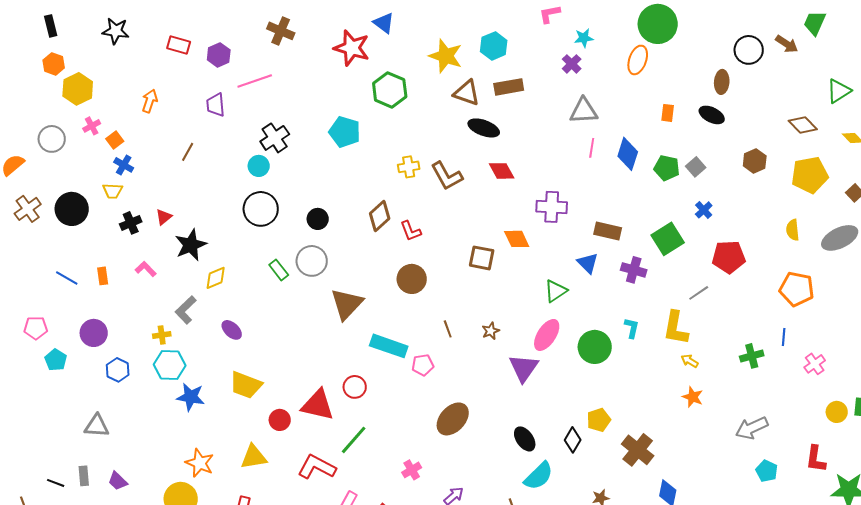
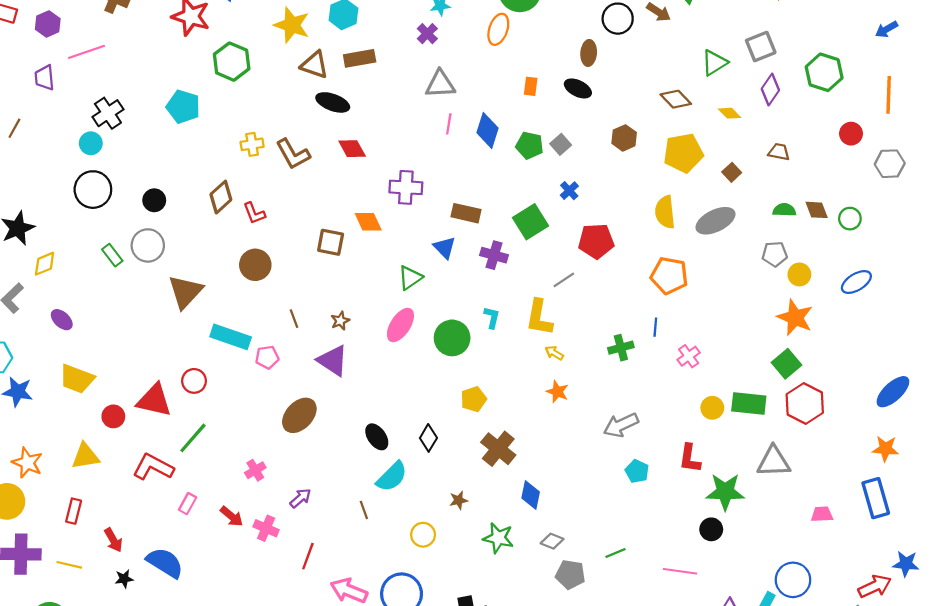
yellow semicircle: (793, 230) -> (665, 212), size x1.4
purple triangle: (524, 368) -> (333, 361), moved, turned -32
yellow pentagon: (599, 420) -> (474, 399), moved

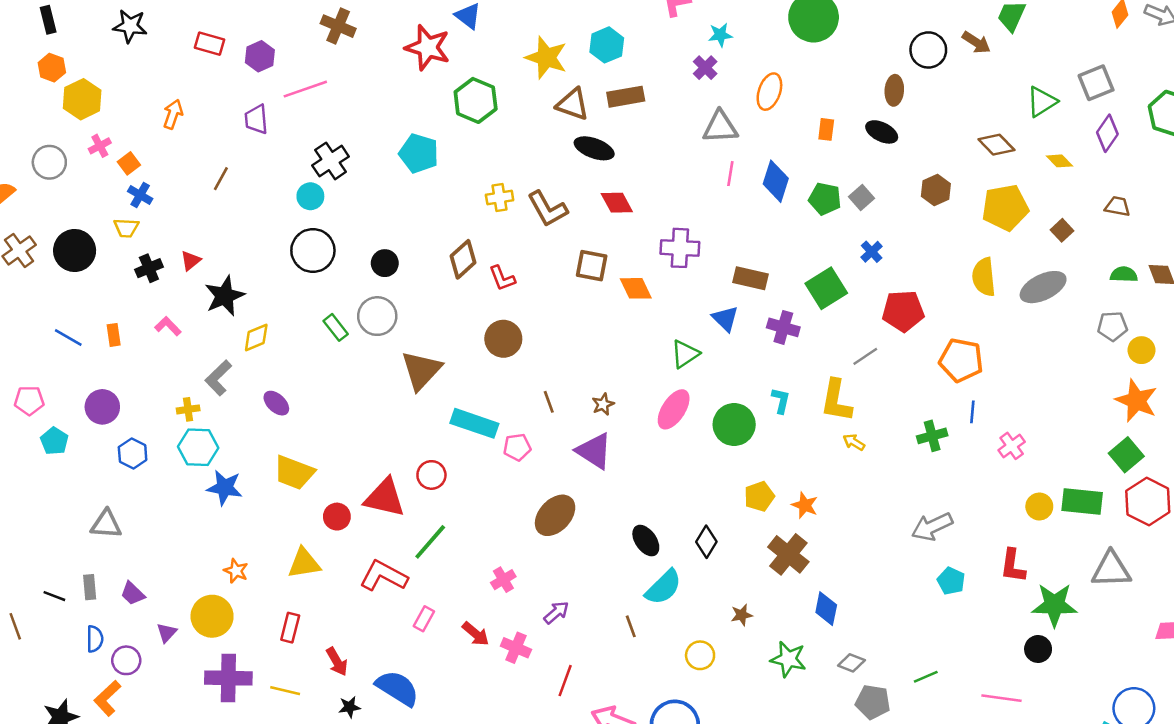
orange ellipse: (498, 29) -> (769, 92), moved
brown square: (331, 242) -> (592, 266), moved
orange pentagon: (669, 276) -> (961, 360), moved
orange star: (557, 392) -> (805, 505), moved
orange star: (27, 463) -> (236, 571), size x0.7

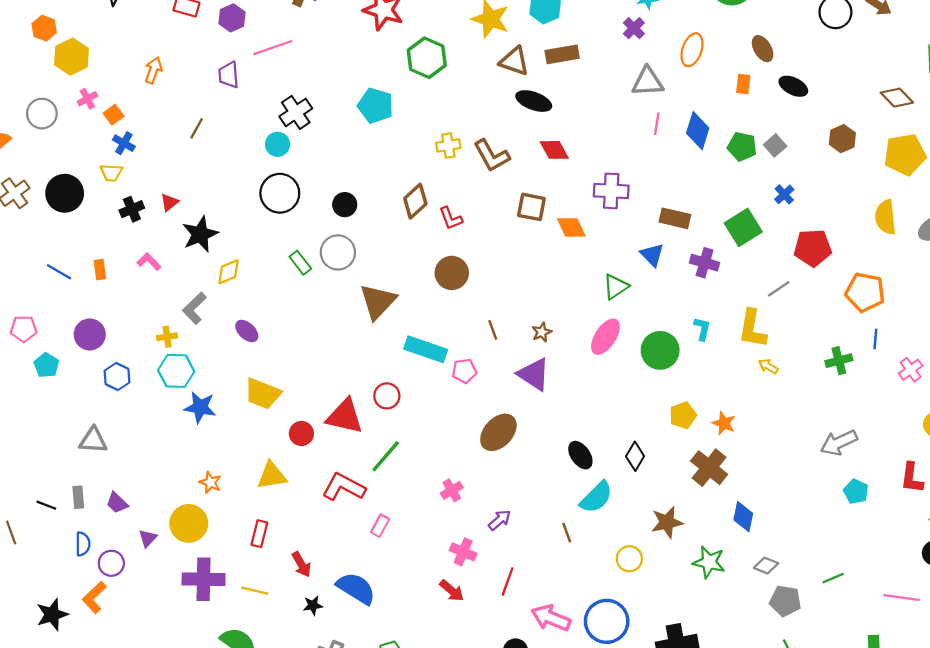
brown ellipse: (894, 90) -> (763, 49), moved, turned -35
brown star: (742, 615) -> (667, 522), size x1.6
red arrow: (476, 634) -> (452, 591), moved

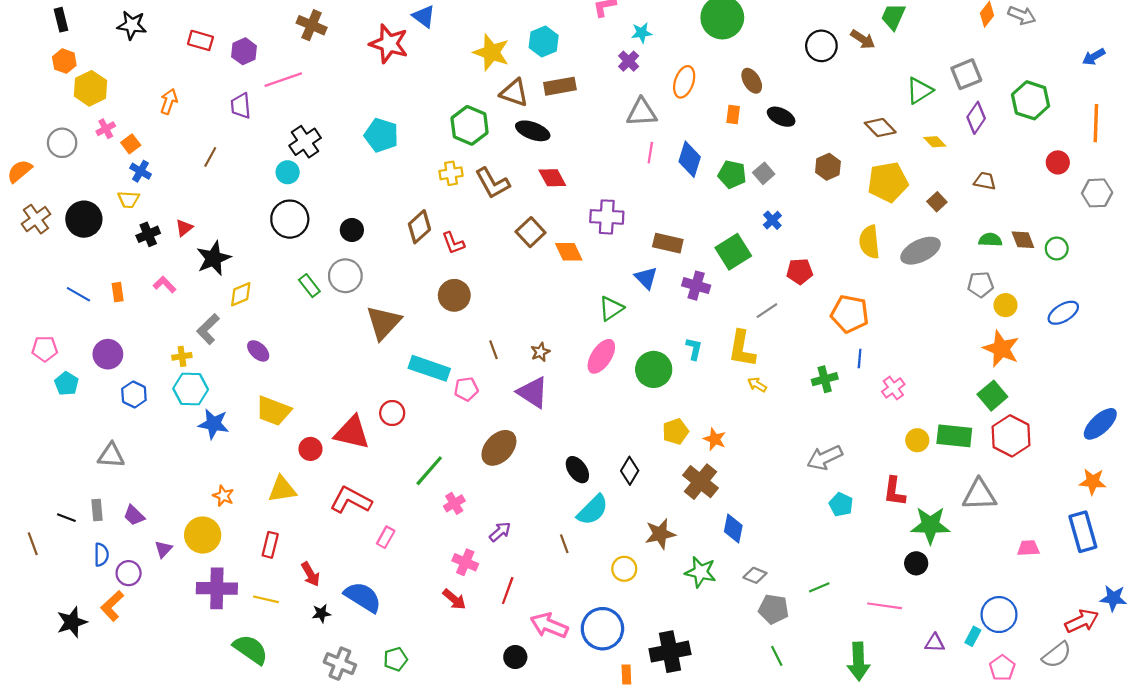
green hexagon: (427, 58) -> (470, 125), moved
brown square: (531, 207) -> (531, 232), turned 36
red pentagon: (813, 248) -> (800, 271), size x0.7
green line: (386, 456) -> (429, 471), moved

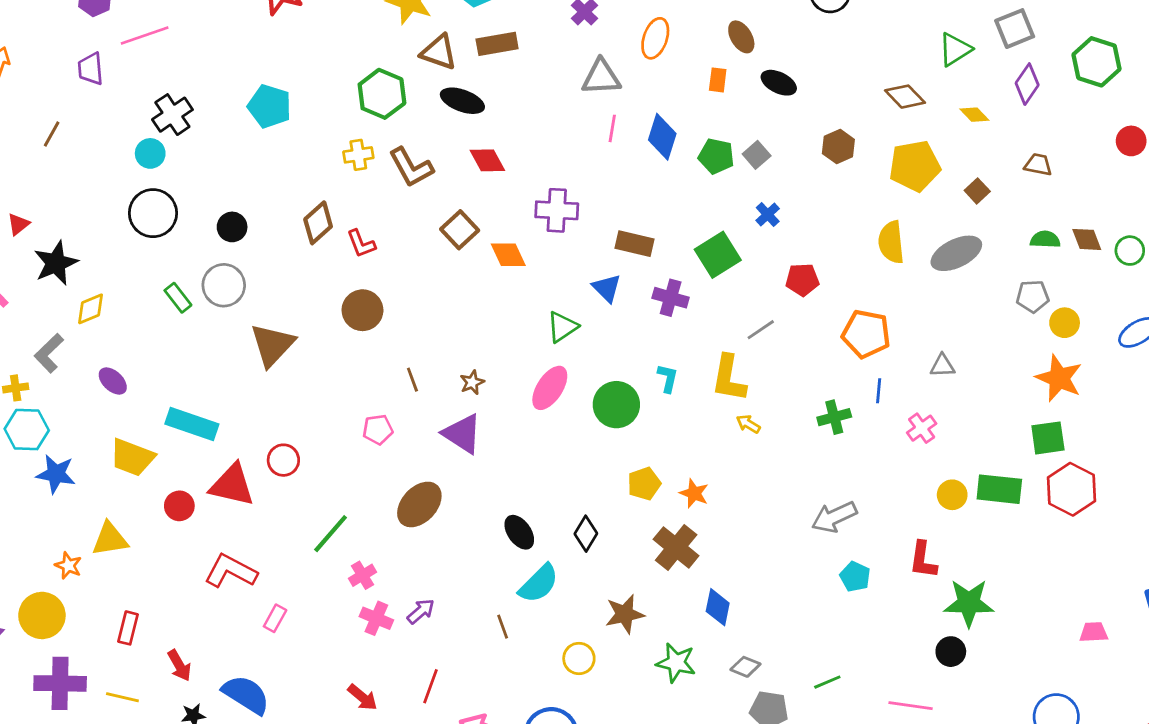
cyan rectangle: (429, 368) -> (192, 424), moved
green square: (992, 396) -> (1048, 438), turned 32
yellow triangle: (282, 489) -> (110, 539), moved
gray triangle: (979, 495) -> (942, 366), moved, size x0.6
pink cross: (465, 562) -> (376, 618), moved

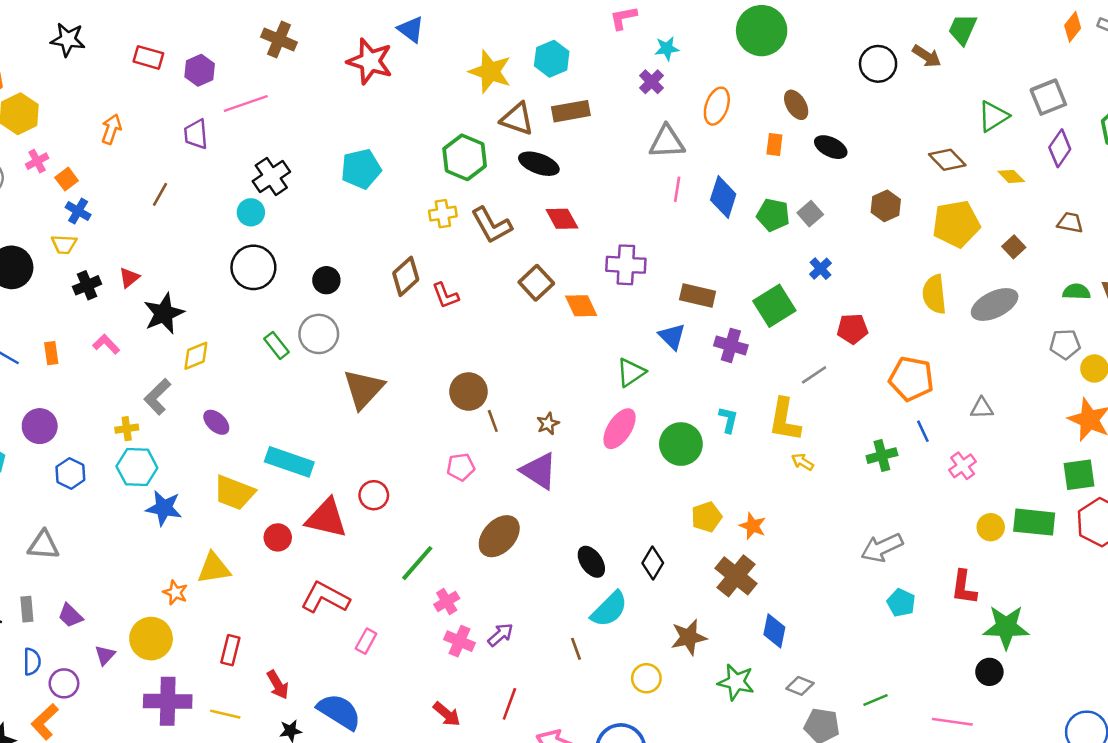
cyan pentagon: (270, 106) -> (361, 169), turned -30
brown circle: (362, 310) -> (468, 392), moved
blue line: (879, 391) -> (923, 431), turned -30

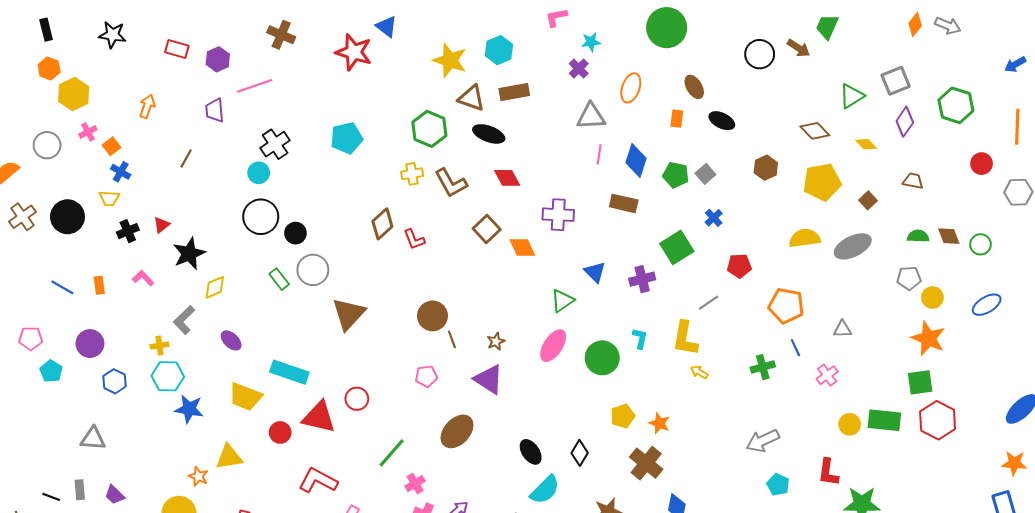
black circle: (326, 280) -> (295, 233), moved
yellow semicircle: (934, 294) -> (805, 238), turned 88
brown rectangle: (698, 296) -> (624, 203), moved
purple cross: (731, 345) -> (642, 279), turned -30

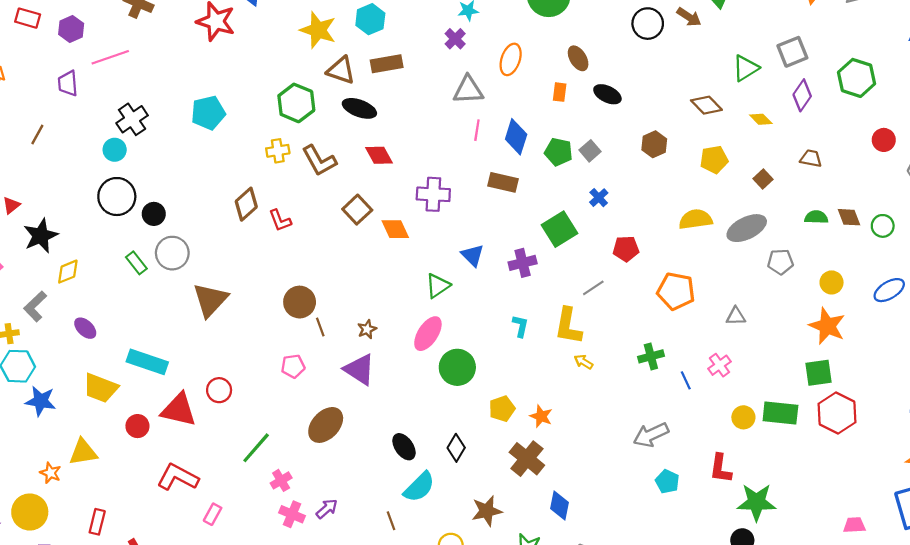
yellow pentagon: (822, 182) -> (714, 160), size x0.7
gray pentagon: (909, 278) -> (780, 262), moved
blue line: (795, 348) -> (686, 380), moved
green circle: (602, 358) -> (457, 367), moved

